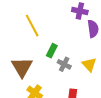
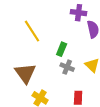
green rectangle: (52, 51) -> (62, 49), moved

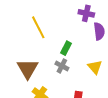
gray cross: (67, 67) -> (62, 66), moved

